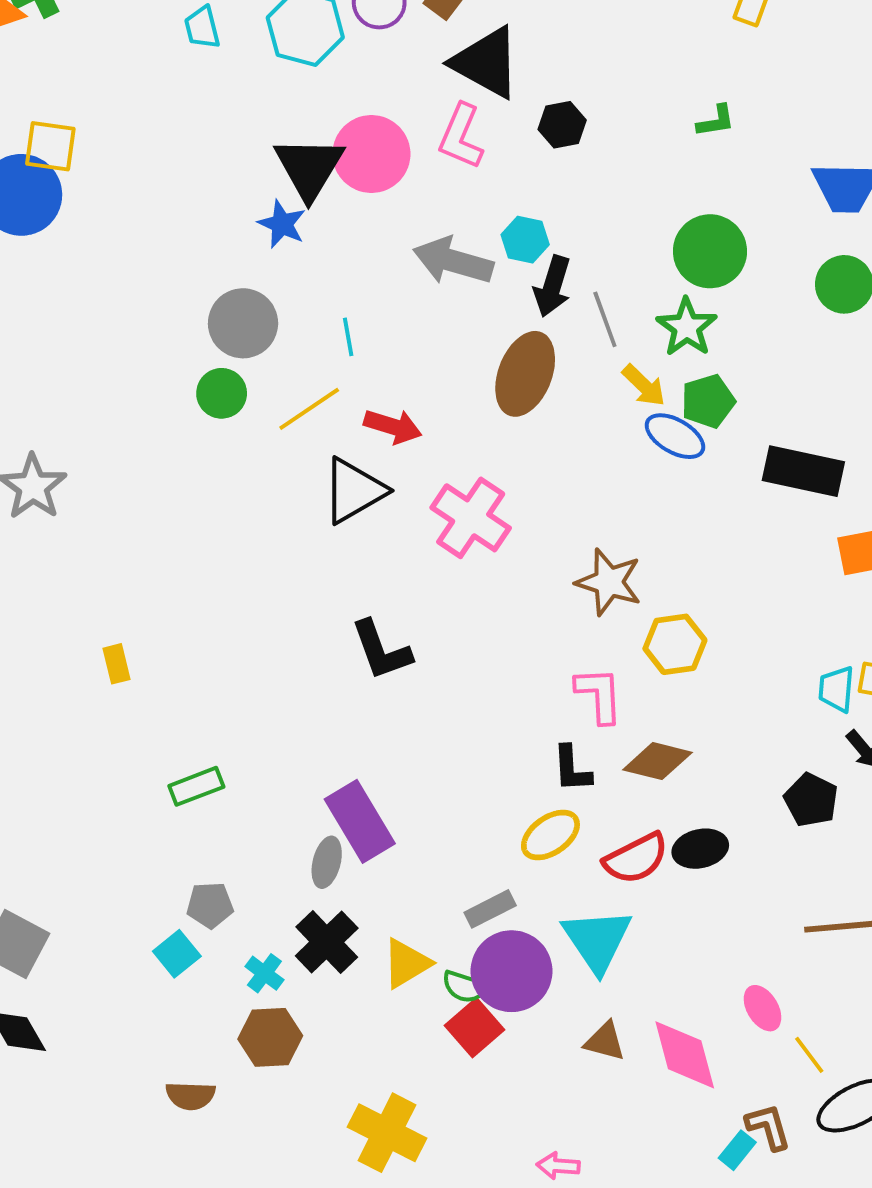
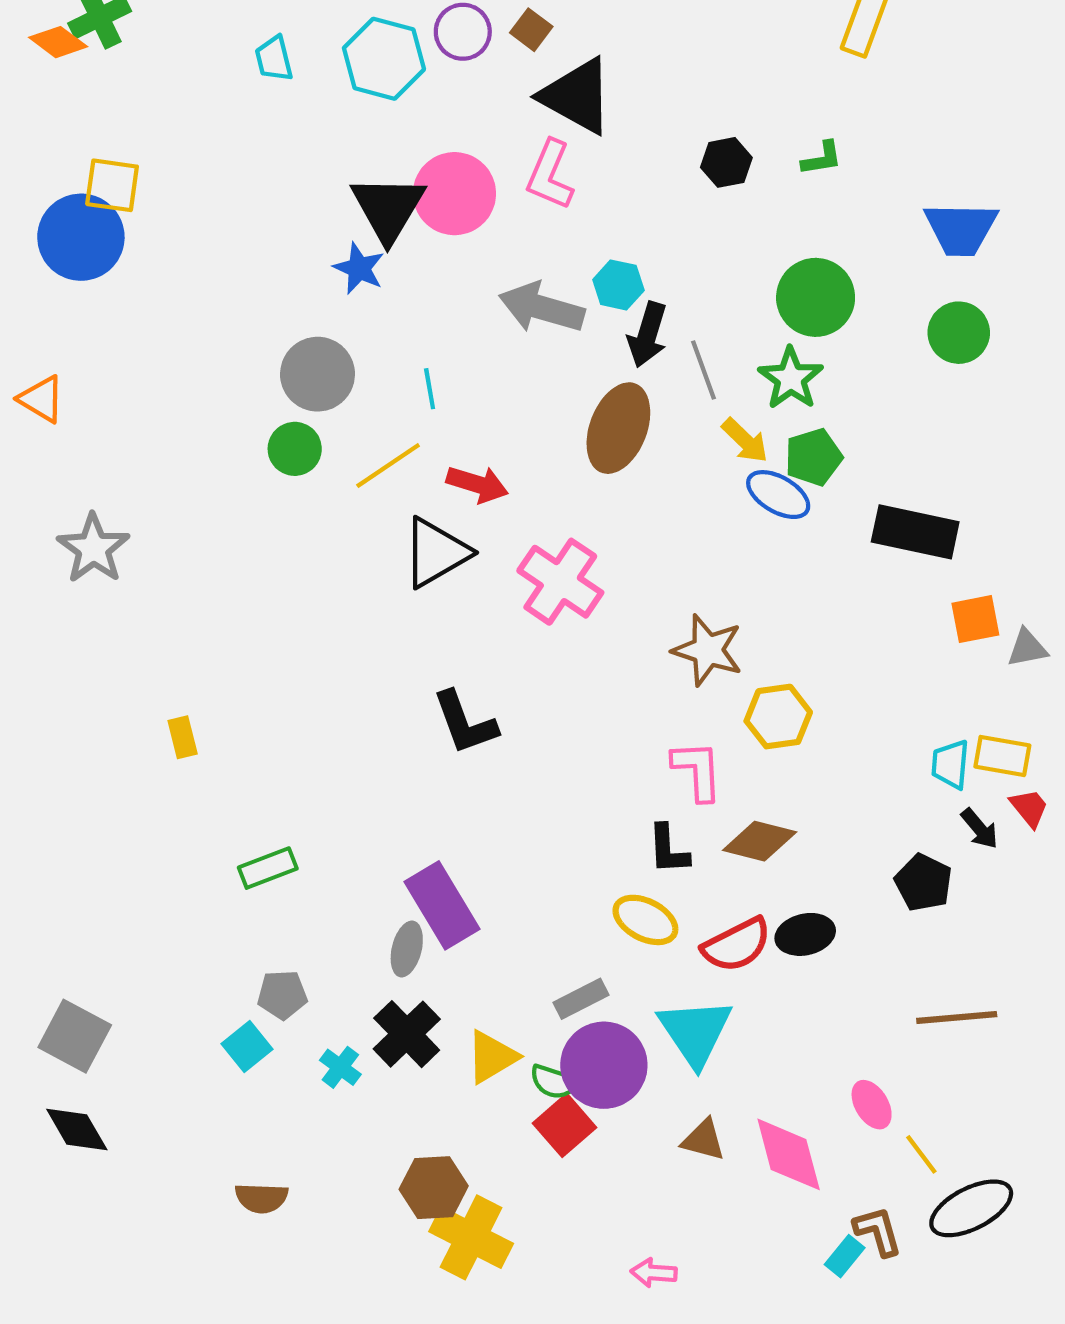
black hexagon: (562, 125) -> (726, 162), moved
yellow ellipse: (550, 835) -> (645, 920), turned 62
brown hexagon: (270, 1037) -> (434, 1188), moved

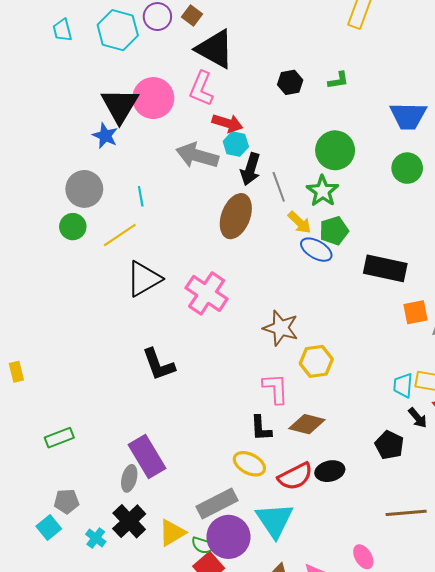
red arrow: (477, 484) -> (227, 123), moved
gray rectangle: (581, 999) -> (217, 503), size x1.5

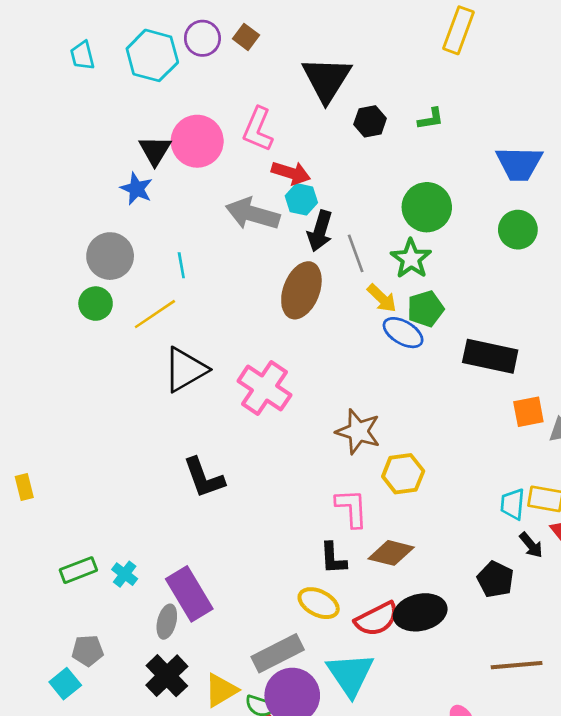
black triangle: (215, 49) -> (327, 79), moved, turned 33
black triangle: (120, 105) -> (155, 150), size x0.7
black ellipse: (330, 471) -> (420, 612), size x1.4
cyan cross: (96, 538) -> (125, 574), moved

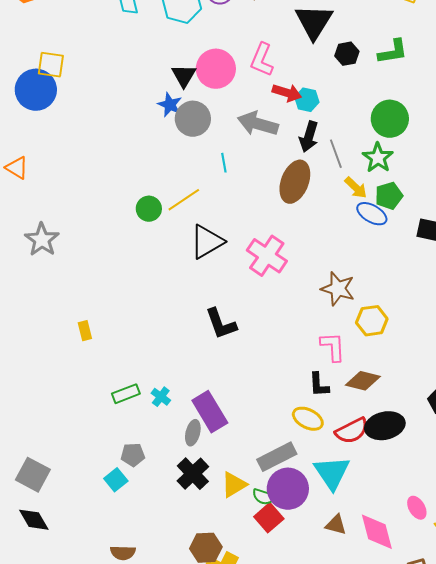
green L-shape: (431, 119) -> (393, 52), size x1.5
cyan hexagon: (301, 199) -> (307, 100), moved
gray circle: (110, 256) -> (193, 119), moved
cyan line: (181, 265) -> (224, 163), moved
green circle: (96, 304) -> (149, 209), moved

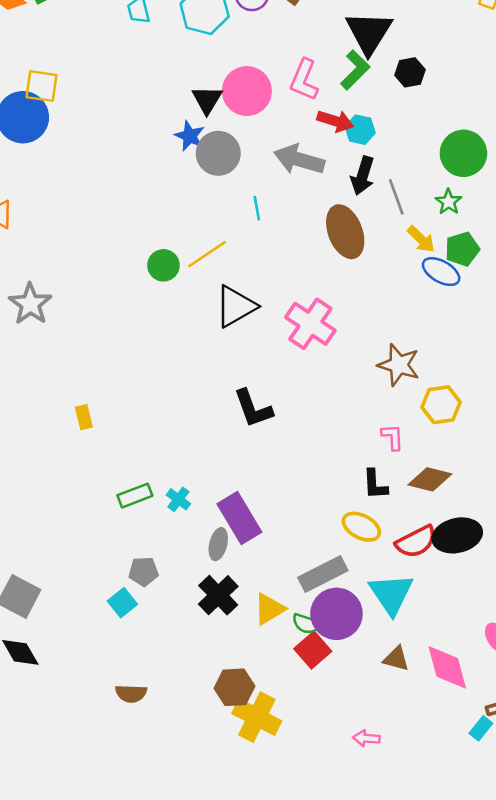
green L-shape: (393, 52) -> (355, 70), moved, turned -36
green star: (378, 158) -> (449, 202), size x0.7
brown ellipse: (295, 182) -> (345, 232), turned -42
pink L-shape: (333, 347) -> (392, 437), size x0.7

